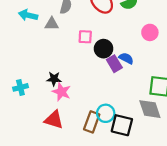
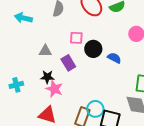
gray triangle: (52, 24) -> (45, 51), moved
purple rectangle: (114, 64) -> (68, 63), moved

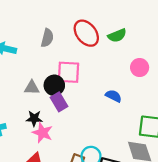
pink square: (76, 38) -> (69, 72), size x1.5
black circle: (93, 49) -> (54, 85), moved

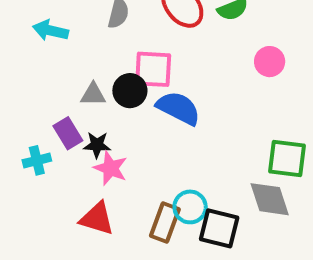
blue semicircle: (114, 96) -> (178, 108), moved, size x1.6
purple rectangle: (59, 102) -> (68, 133), moved

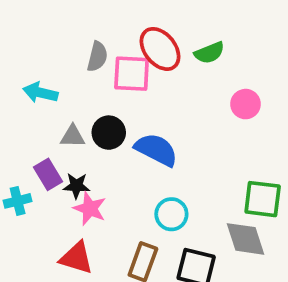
cyan arrow: (50, 31) -> (40, 93), moved
pink square: (153, 69) -> (132, 74), moved
cyan circle: (190, 207) -> (171, 214), moved

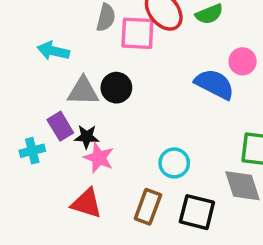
gray triangle: (73, 136) -> (83, 91), size x1.4
blue semicircle: (156, 150) -> (214, 84), moved

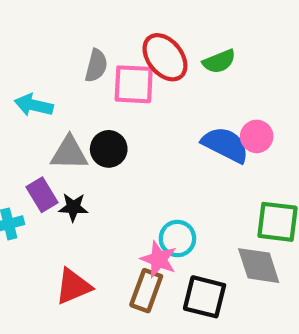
pink circle: (243, 61) -> (257, 136), moved
pink star: (99, 158) -> (159, 259), moved
red triangle: (87, 203) -> (73, 286), turned -40

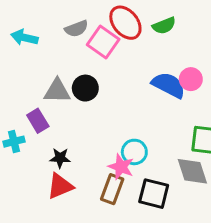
gray semicircle: (96, 66) -> (76, 29), turned 55
pink square: (134, 84) -> (103, 42), turned 32
cyan arrow: (34, 105) -> (24, 38), moved
black star: (73, 207) -> (60, 158), moved

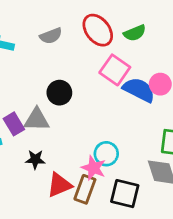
pink square: (103, 42) -> (115, 70), moved
gray triangle: (57, 91) -> (37, 120), moved
red triangle: (60, 186) -> (59, 185), moved

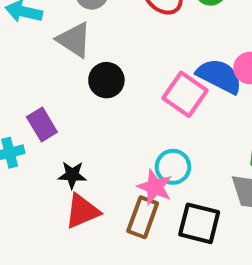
pink square: (115, 70) -> (185, 94), moved
gray triangle: (37, 120) -> (74, 40), moved, turned 32
red triangle: (59, 185) -> (82, 211), moved

